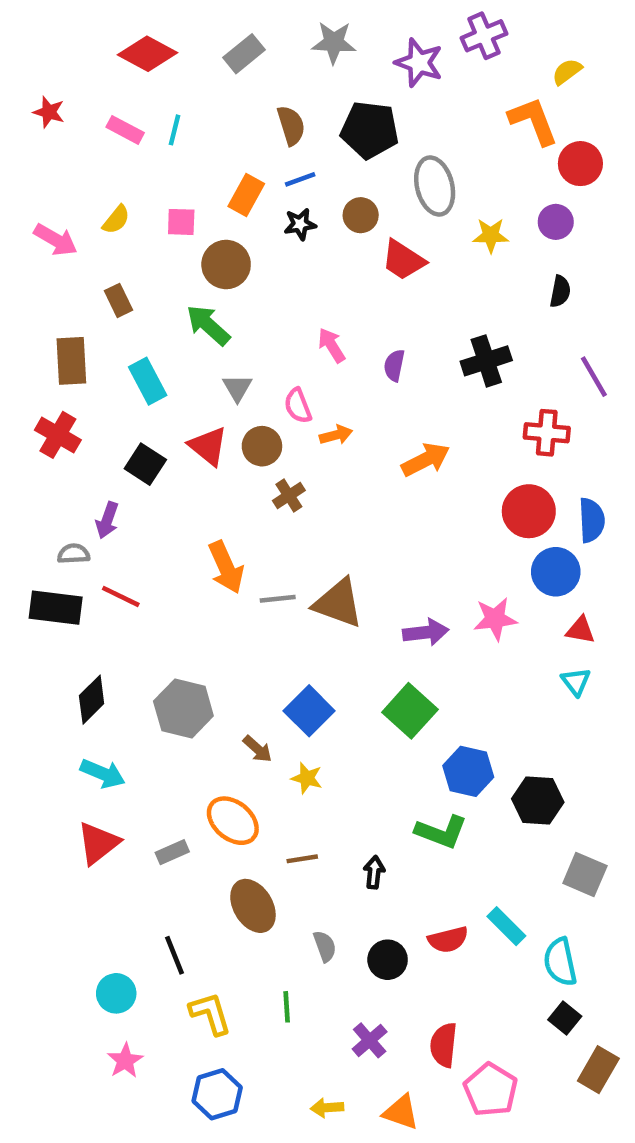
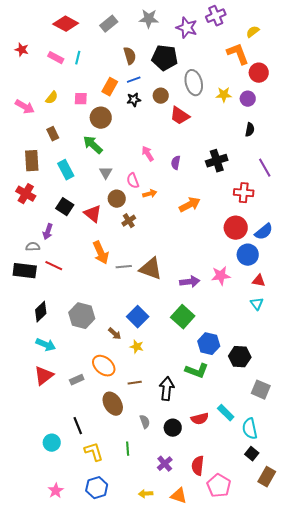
yellow star: (491, 235) -> (224, 95), moved
red triangle: (208, 446) -> (93, 214), moved
blue semicircle: (592, 520) -> (264, 232), turned 54
black arrow: (374, 872) -> (167, 389), size x1.6
pink star: (125, 1061) -> (56, 491), moved

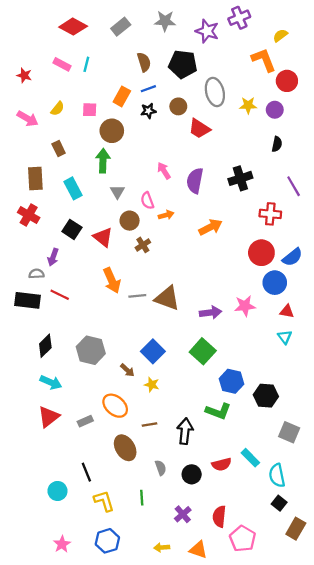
red star: (22, 50) -> (24, 75), moved
green arrow: (93, 145) -> (103, 161), turned 50
purple semicircle: (176, 163) -> (195, 181), size x1.6

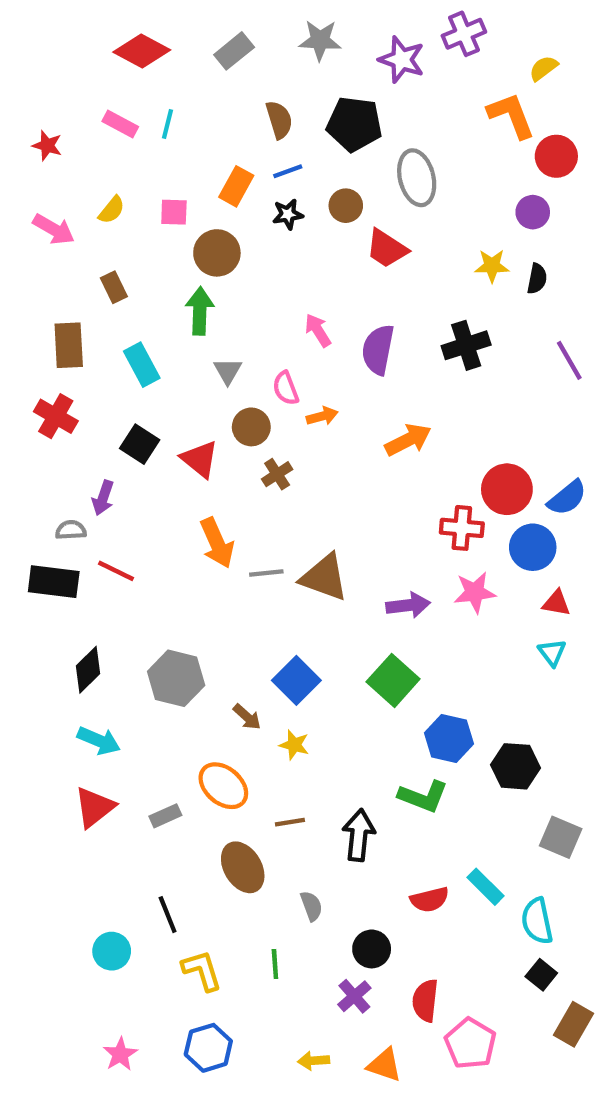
yellow star: (248, 105) -> (492, 266), moved
red cross: (270, 214) -> (462, 528), moved
black circle: (192, 474) -> (372, 949), moved

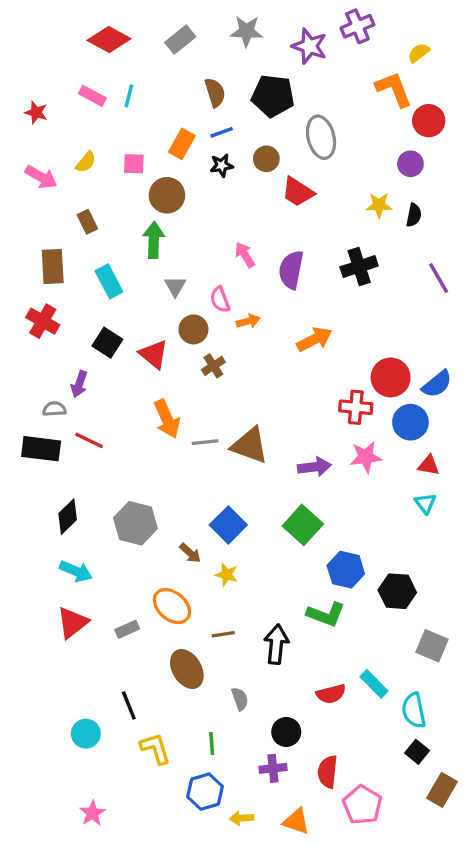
purple cross: (354, 996) -> (273, 768), turned 35
blue hexagon: (208, 1048) -> (205, 792), moved

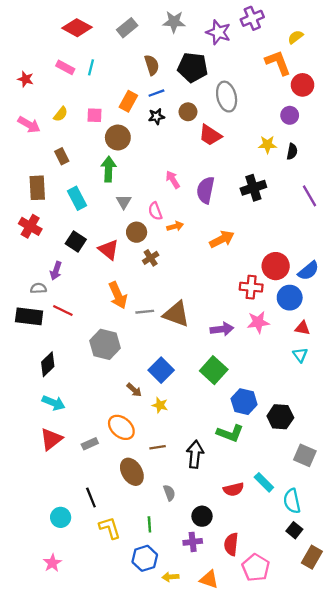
gray hexagon: (135, 523) -> (105, 344), moved
pink star: (92, 813) -> (52, 563), moved

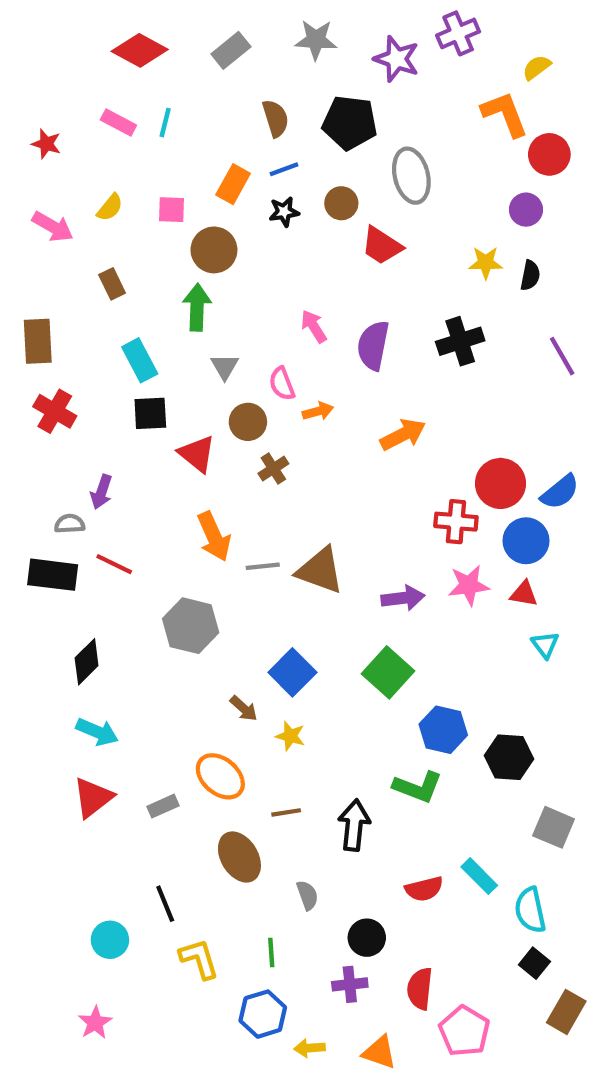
brown rectangle: (37, 188) -> (38, 341), moved
black square: (76, 242) -> (150, 413), moved, turned -36
red triangle: (303, 328) -> (524, 594), moved

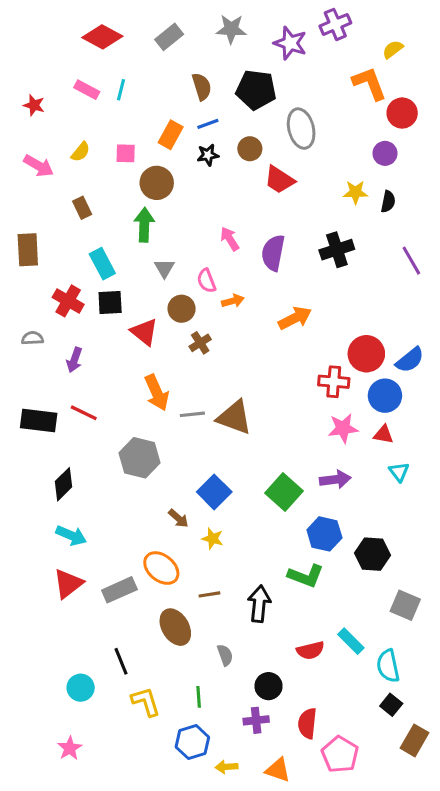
red cross: (55, 411) -> (68, 301), moved
gray semicircle: (70, 524) -> (32, 338), moved
purple arrow: (403, 598) -> (335, 480), moved
gray rectangle: (163, 806) -> (119, 590), size x1.5

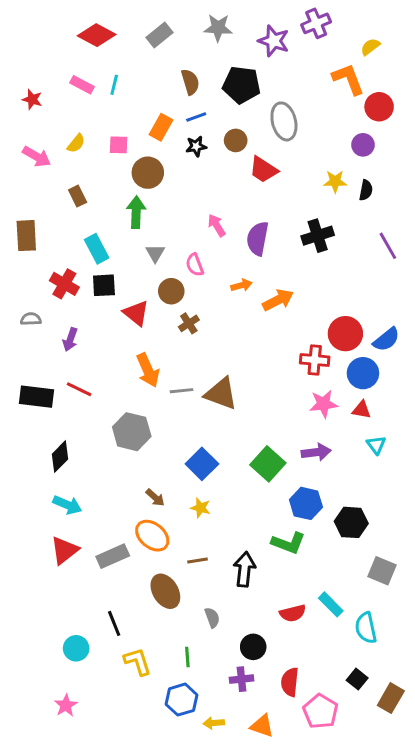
orange arrow: (233, 301) -> (241, 285), moved
brown arrow: (178, 518) -> (155, 498), moved
black square: (391, 705) -> (357, 679), moved

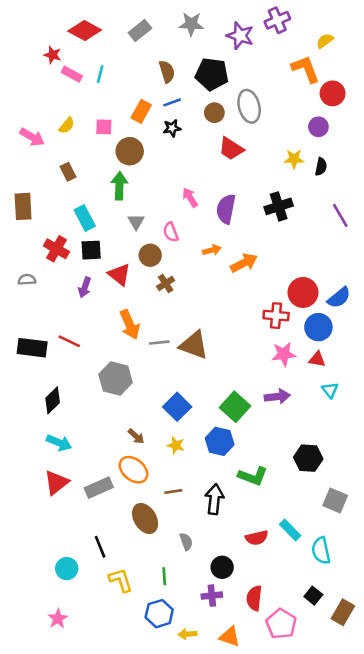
red star: (32, 99) -> (53, 55), moved
brown circle: (236, 140) -> (214, 113), moved
purple arrow: (70, 339) -> (85, 287), moved
blue hexagon: (306, 503) -> (220, 441), moved

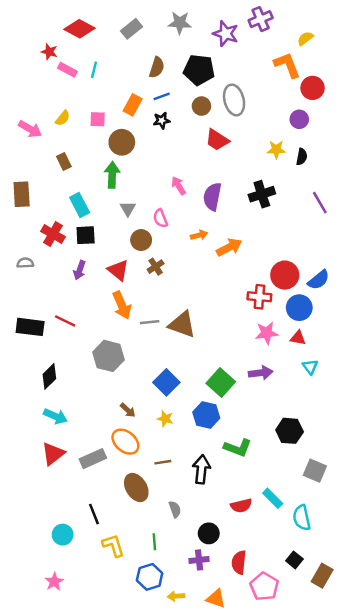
brown semicircle: (167, 72) -> (157, 67), turned 35
red triangle: (119, 274) -> (118, 270), moved

